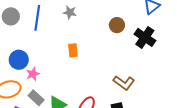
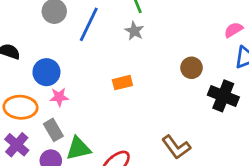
black cross: (145, 37) -> (223, 96), turned -30
orange rectangle: (73, 50) -> (122, 83), turned 64

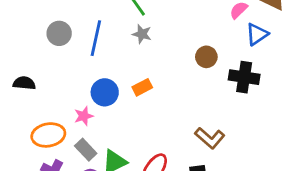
blue circle: (46, 72) -> (105, 92), moved

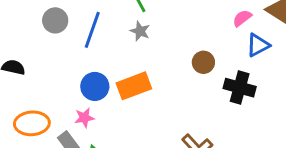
orange rectangle: (142, 87) -> (134, 86), size x1.6
pink star: (84, 116) -> (84, 118), moved

